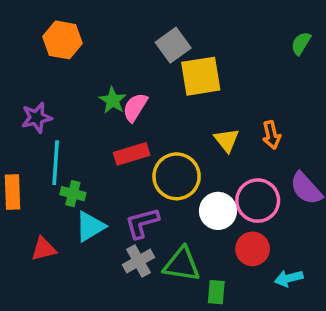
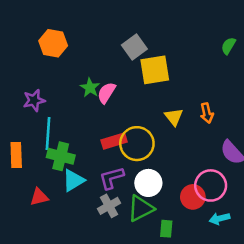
red rectangle: (132, 154) -> (114, 141), moved
green cross: (73, 194) -> (61, 156), size x1.5
pink circle: (258, 201) -> (211, 185), moved
white circle: (218, 211) -> (148, 183), moved
green triangle: (182, 264) -> (141, 208), turned -36

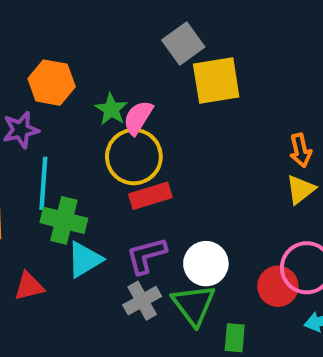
orange hexagon: (53, 43) -> (52, 83), moved
yellow triangle: (174, 117) -> (301, 190), moved, turned 30
yellow circle: (137, 144) -> (134, 157), moved
green triangle: (141, 208) -> (194, 305), turned -40

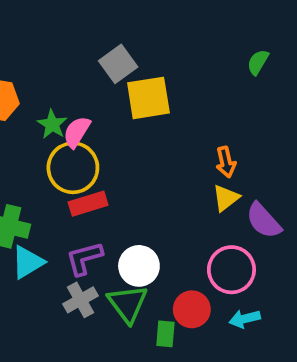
red circle: (278, 286) -> (192, 309), moved

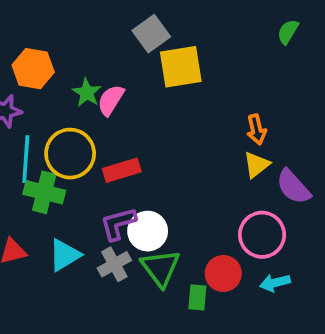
yellow circle: (73, 168) -> (70, 154), moved
cyan triangle: (28, 262) -> (65, 255), moved
white circle: (139, 266) -> (148, 231), moved

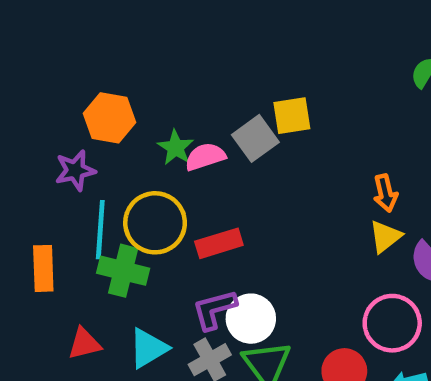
gray square: (151, 34) -> (255, 138), moved
yellow square: (181, 67) -> (292, 116), size x0.7
pink semicircle: (111, 100) -> (205, 157), turned 40

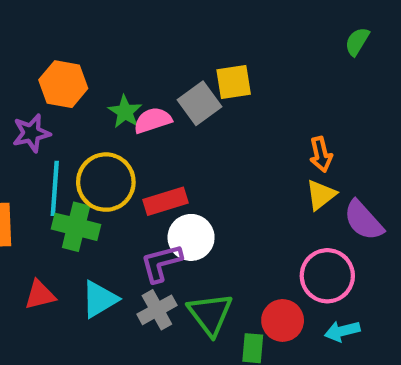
white circle: (251, 319) -> (191, 237), moved

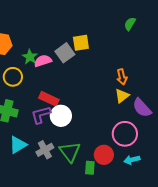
green semicircle: (357, 42) -> (130, 24), moved
yellow circle: (106, 182) -> (13, 77), moved, size x0.7
red rectangle: (165, 201) -> (49, 99), turned 42
purple L-shape: (161, 263) -> (41, 115), moved

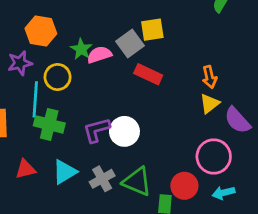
red rectangle: (49, 99) -> (148, 74), moved
green triangle: (70, 152) -> (137, 182), turned -30

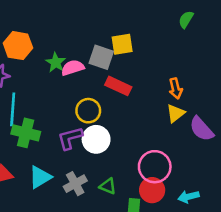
gray square: (130, 44) -> (101, 57), turned -35
yellow circle: (58, 77) -> (88, 111), moved
pink circle: (214, 157) -> (155, 167), moved
green triangle: (137, 182) -> (108, 186), size x0.6

